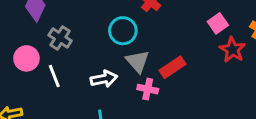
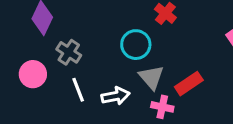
white line: (54, 76) -> (78, 90), moved

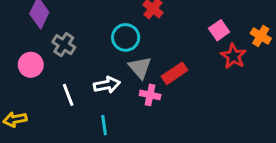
white line: (78, 90) -> (68, 95), moved

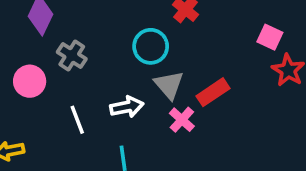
pink square: (219, 30) -> (270, 37), turned -30
pink cross: (150, 95) -> (182, 120), turned 30

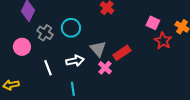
cyan circle: (151, 46) -> (71, 28), moved

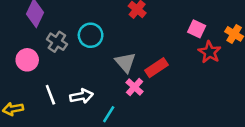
white arrow: (75, 61) -> (82, 96), moved
white line: (48, 68) -> (50, 95), moved
cyan line: (73, 89) -> (109, 114), moved, turned 40

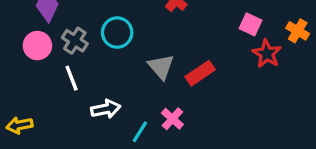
pink circle: (27, 60) -> (37, 46), moved
pink cross: (135, 87) -> (172, 119), moved
white line: (50, 95) -> (72, 78), moved

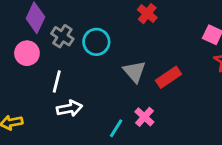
gray cross: (75, 41) -> (62, 36), moved
white line: (72, 78) -> (57, 81), turned 35
white arrow: (106, 109) -> (69, 108), moved

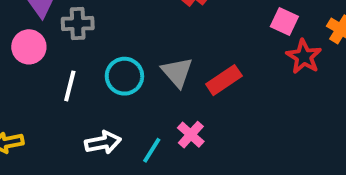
gray cross: (62, 36) -> (78, 23), turned -35
cyan circle: (96, 42) -> (124, 76), moved
white arrow: (69, 108) -> (103, 142), moved

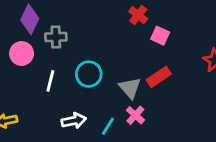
pink square: (284, 22) -> (160, 36), moved
gray triangle: (177, 72) -> (130, 88), moved

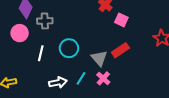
cyan line: (108, 126) -> (81, 78), moved

